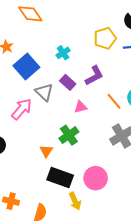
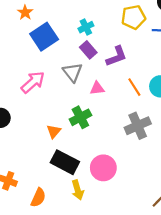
purple rectangle: (68, 82) -> (88, 50), moved
gray triangle: (44, 92) -> (72, 72), moved

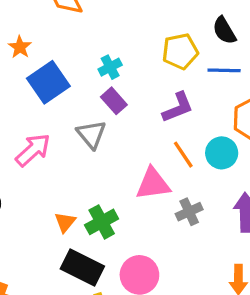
purple L-shape: (116, 56) -> (178, 107), moved
pink triangle: (97, 88) -> (153, 184), moved, size x1.6
green cross: (80, 117) -> (102, 222), moved
gray cross: (138, 126) -> (189, 212), size x0.7

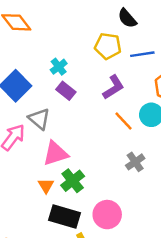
black semicircle: (224, 31) -> (127, 18), moved
yellow pentagon: (180, 51) -> (108, 46), turned 30
gray triangle: (91, 134) -> (39, 119), moved
pink triangle: (153, 184) -> (55, 153), moved

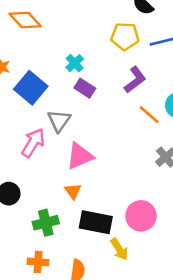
gray triangle: (39, 119) -> (59, 121), turned 30
green cross: (73, 181) -> (46, 223), moved, turned 30

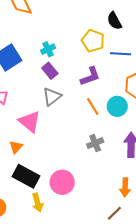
gray triangle: (59, 121) -> (52, 97), moved
pink triangle: (80, 156) -> (30, 122), turned 45

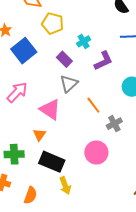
yellow pentagon: (93, 41) -> (53, 23), moved
cyan cross: (48, 49) -> (84, 41), moved
orange line: (93, 107) -> (93, 105), moved
pink circle: (62, 182) -> (96, 153), moved

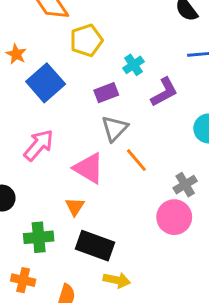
yellow pentagon: (53, 23) -> (86, 40), turned -30
purple rectangle: (64, 59) -> (106, 93), turned -63
orange line: (93, 105) -> (136, 160), moved
pink circle: (96, 153) -> (174, 217), moved
yellow arrow: (65, 186) -> (117, 280), turned -54

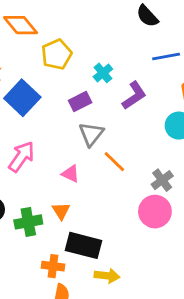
pink triangle: (89, 168) -> (71, 174), size x0.6
green cross: (39, 237) -> (28, 222), moved
orange cross: (23, 280) -> (53, 266), moved

